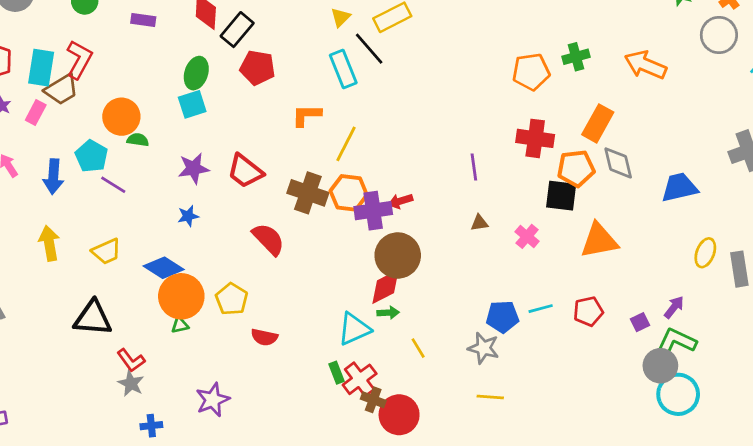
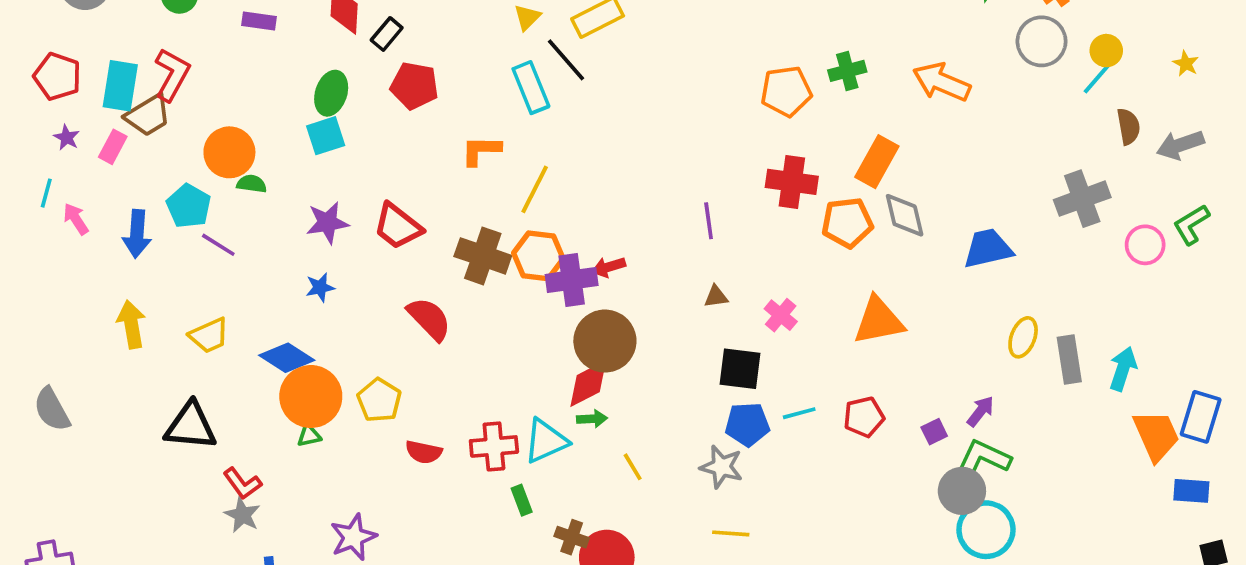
black rectangle: (237, 30) -> (387, 34), size x0.7
black square: (561, 196) -> (740, 369), moved
red cross: (360, 379) -> (494, 446), moved, turned 32

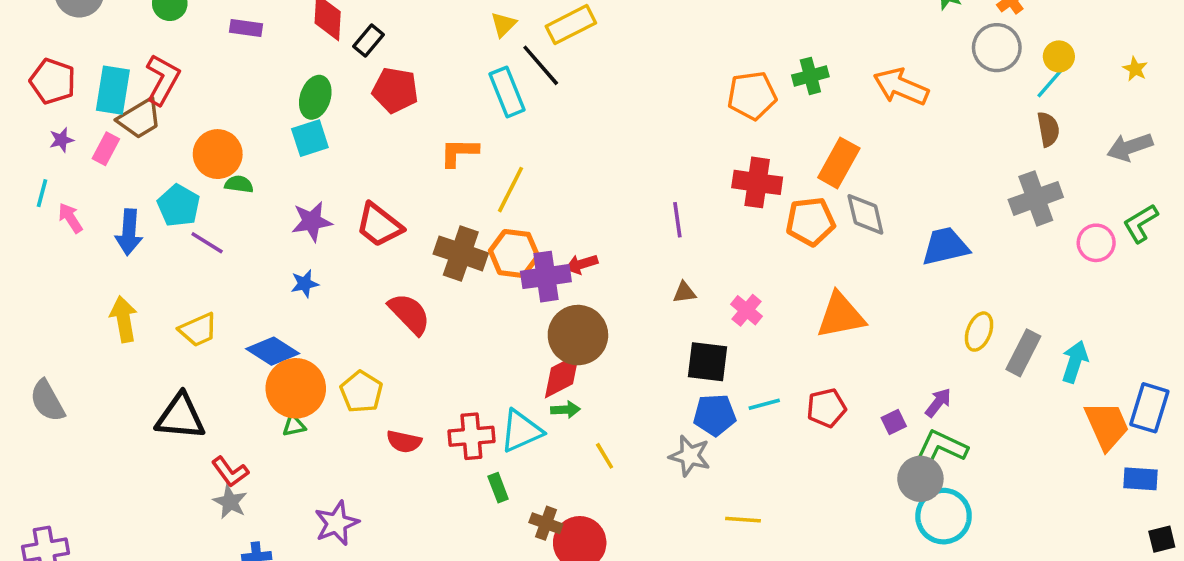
brown semicircle: (1128, 126) -> (1048, 129), moved
purple star: (67, 138) -> (61, 140), turned 30
gray rectangle: (1069, 360) -> (1023, 353), turned 36
yellow line: (731, 533) -> (743, 520), moved

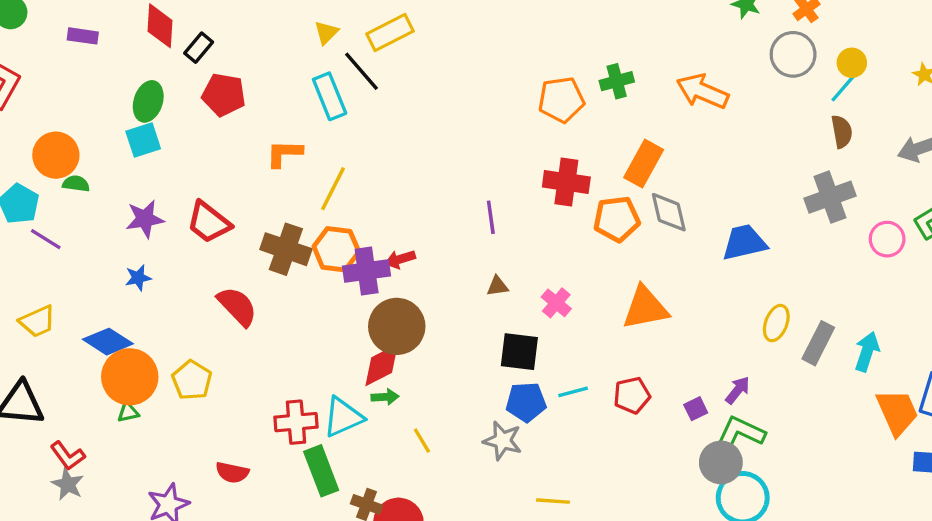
red semicircle: (404, 442) -> (232, 473), moved
green rectangle: (498, 488) -> (321, 471), size x1.8

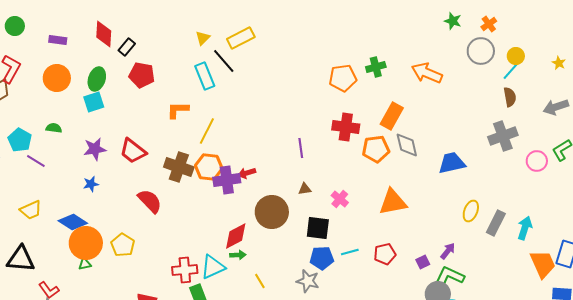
orange circle: (56, 155) -> (57, 78), moved
brown circle: (397, 326) -> (272, 212), moved

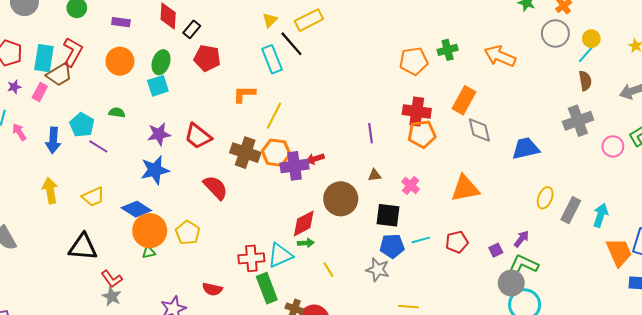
orange pentagon: (376, 149) -> (422, 134), moved
blue star: (91, 184) -> (155, 170), size x1.8

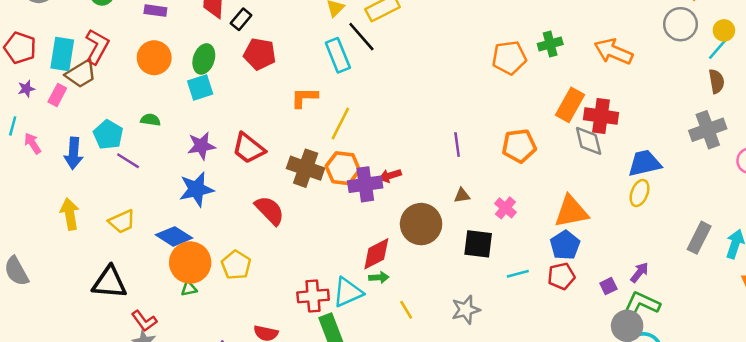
red cross: (417, 112) -> (601, 116), moved
yellow ellipse: (545, 198) -> (640, 193), moved
blue pentagon: (392, 246) -> (565, 245), moved, turned -30
gray star: (378, 270) -> (466, 310), turned -30

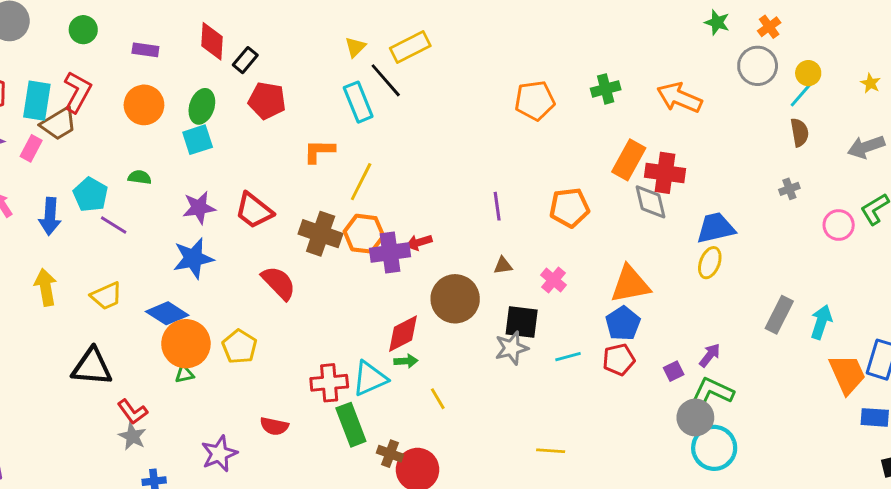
orange pentagon: (509, 58) -> (535, 101), moved
gray cross: (708, 130) -> (789, 189), size x0.5
gray star: (466, 310) -> (512, 348), moved

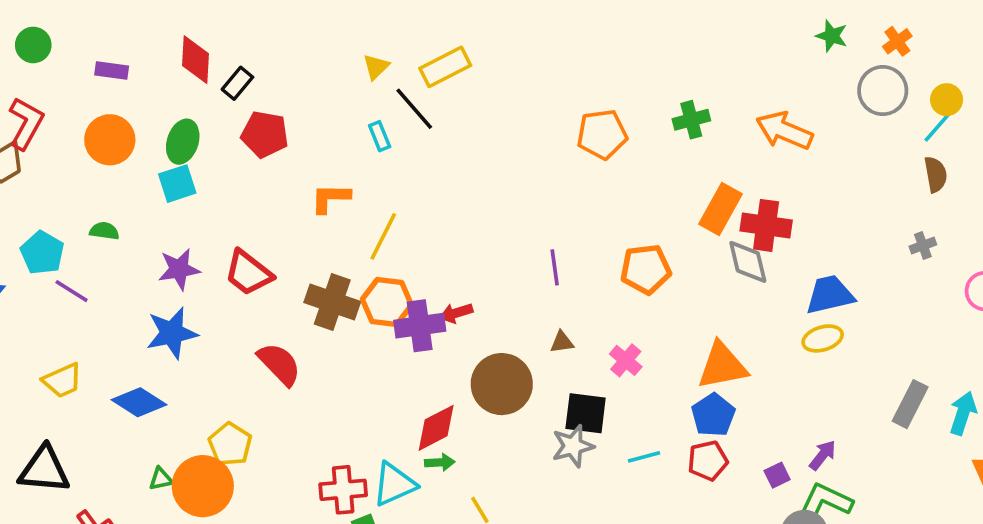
cyan rectangle: (358, 102) -> (380, 136), size x0.6
yellow ellipse: (710, 263) -> (823, 338), turned 52
orange circle: (186, 344) -> (203, 486), moved

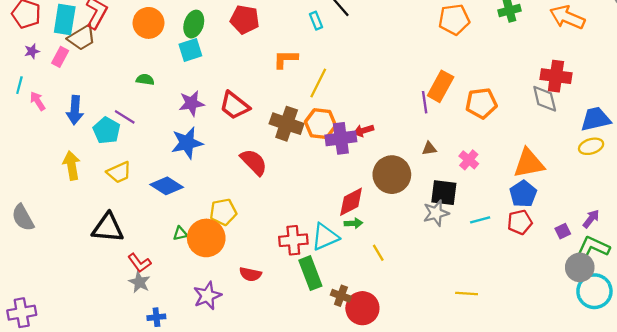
orange rectangle: (721, 209) -> (441, 86), moved
cyan pentagon: (42, 253) -> (107, 130), moved
yellow pentagon: (230, 444) -> (223, 212), turned 30

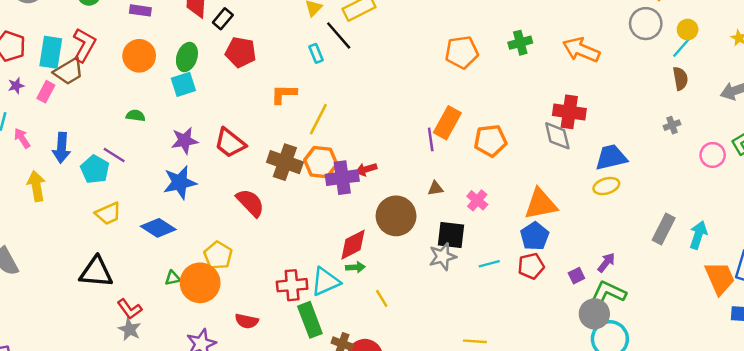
yellow arrow: (72, 166) -> (36, 186), moved
yellow pentagon: (223, 212) -> (218, 255), turned -30

